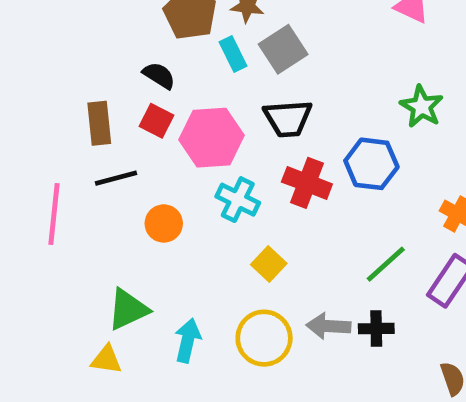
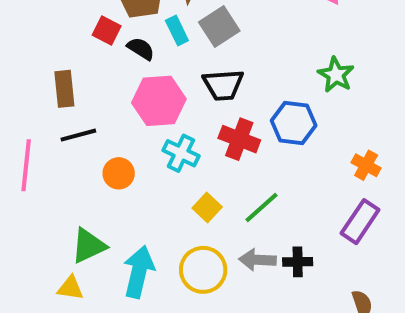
black semicircle: (159, 75) -> (141, 49), moved
red square: (157, 121) -> (107, 30), moved
green line: (386, 264) -> (261, 208), moved
cyan arrow: (188, 340) -> (139, 272), size x1.4

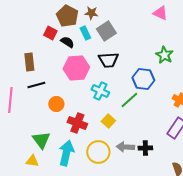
red cross: (239, 139) -> (77, 123), moved
cyan cross: (181, 153) -> (100, 91), moved
yellow square: (207, 208) -> (108, 121), moved
green line: (261, 208) -> (129, 100), moved
green triangle: (88, 246) -> (41, 140), turned -42

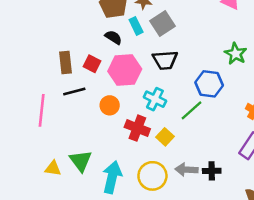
red square: (50, 33) -> (92, 64), moved
orange circle: (56, 104) -> (110, 105), moved
red cross: (77, 123) -> (137, 128), moved
yellow triangle: (32, 161) -> (53, 168), moved

